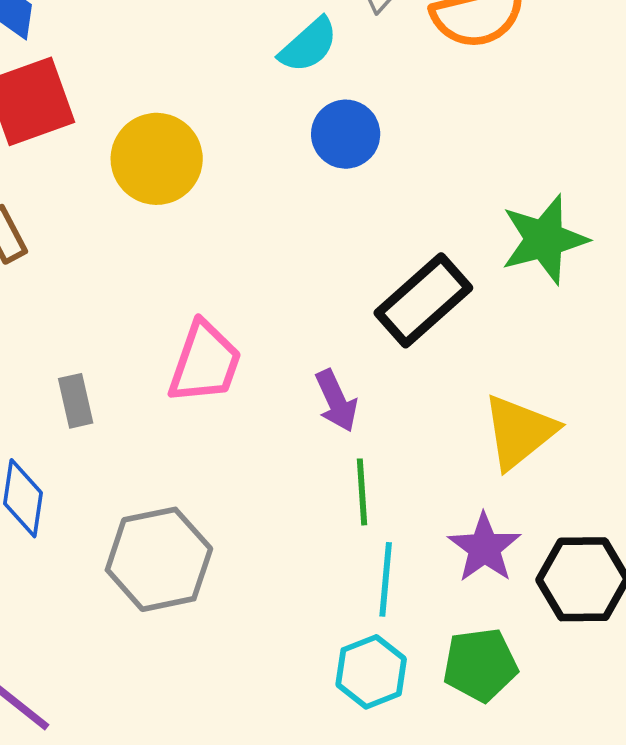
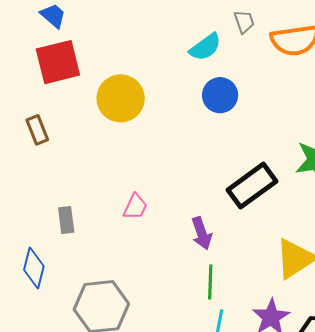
pink trapezoid: (205, 362) -> (135, 207), size x0.6

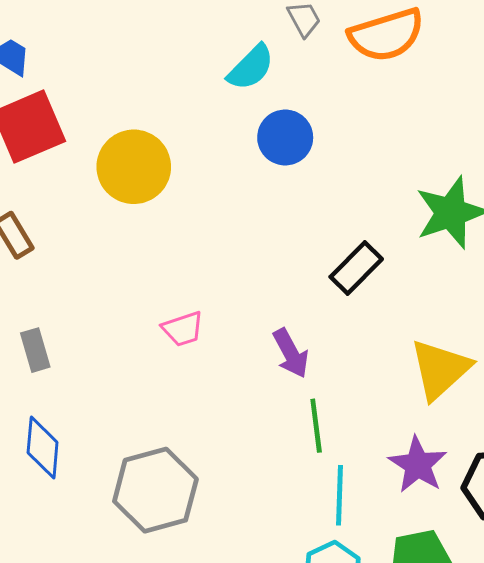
black rectangle: (252, 186) -> (356, 268), size x0.7
pink trapezoid: (135, 207) -> (183, 329), turned 56
gray rectangle: (66, 220) -> (35, 350), moved

